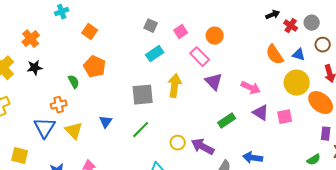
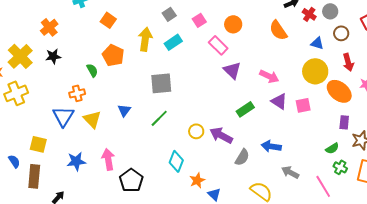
gray square: (151, 26) -> (169, 14), turned 32
orange semicircle: (275, 55) -> (278, 30), moved
yellow arrow: (175, 86) -> (145, 39), moved

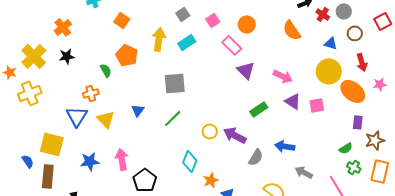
yellow square: (38, 144) -> (52, 144), size x1.4

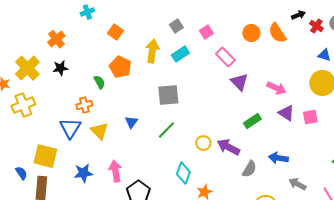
orange circle: (247, 24) -> (251, 33), moved
orange semicircle: (292, 30) -> (277, 33), moved

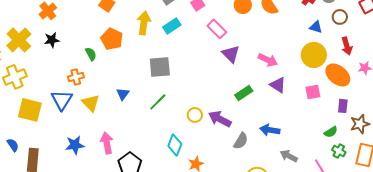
pink square: (310, 117) -> (313, 92), moved
yellow square: (45, 156) -> (30, 110), moved

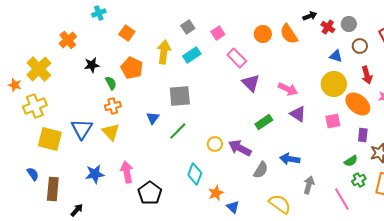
black star: (52, 40) -> (92, 65), moved
orange cross: (76, 77) -> (113, 106), moved
blue triangle: (123, 94) -> (153, 118), moved
green cross: (339, 151) -> (359, 180), turned 32
gray arrow: (289, 156) -> (309, 185), turned 78

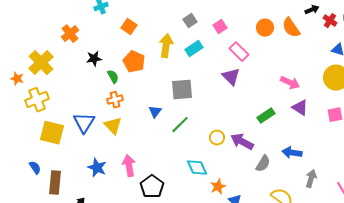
purple triangle: (251, 83) -> (231, 77), moved
blue star: (95, 174) -> (97, 168), turned 30
cyan diamond: (195, 174) -> (197, 168), turned -45

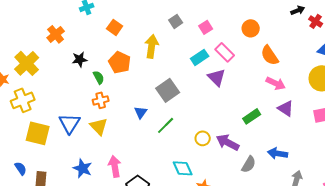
orange semicircle: (291, 28) -> (270, 55), moved
cyan rectangle: (194, 49) -> (200, 57), moved
gray square: (182, 90) -> (168, 90), turned -30

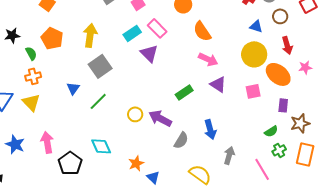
yellow arrow: (152, 46) -> (90, 35), moved
blue arrow: (278, 153) -> (210, 129), turned -114
cyan diamond: (183, 168) -> (101, 146), moved

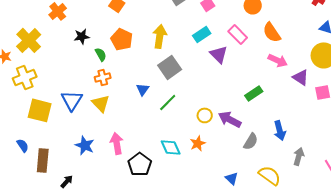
pink rectangle: (157, 28) -> (238, 34), moved
purple triangle: (218, 84) -> (301, 77), moved
orange star: (136, 163) -> (198, 143), moved
blue triangle: (153, 177) -> (232, 178), moved

